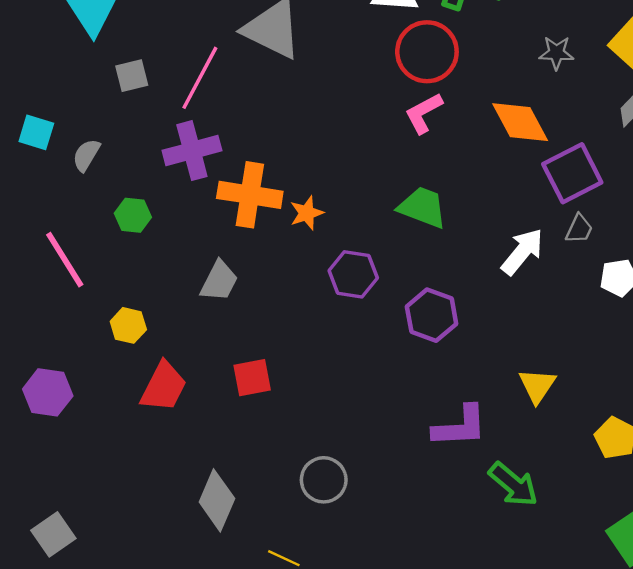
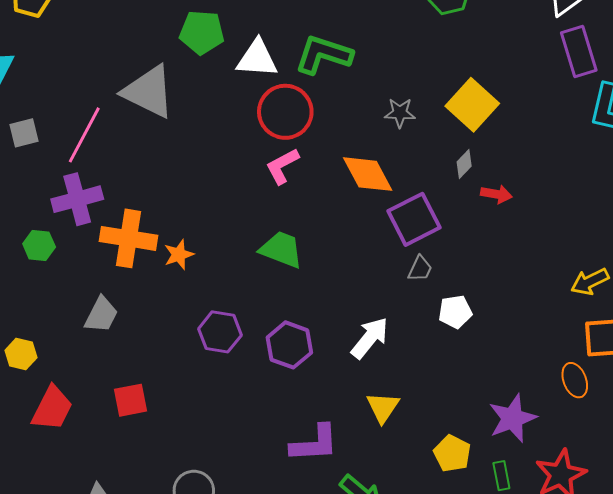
green hexagon: (133, 215) -> (39, 245), moved
white arrow: (522, 252) -> (370, 338), moved
purple hexagon: (353, 274) -> (220, 332), moved

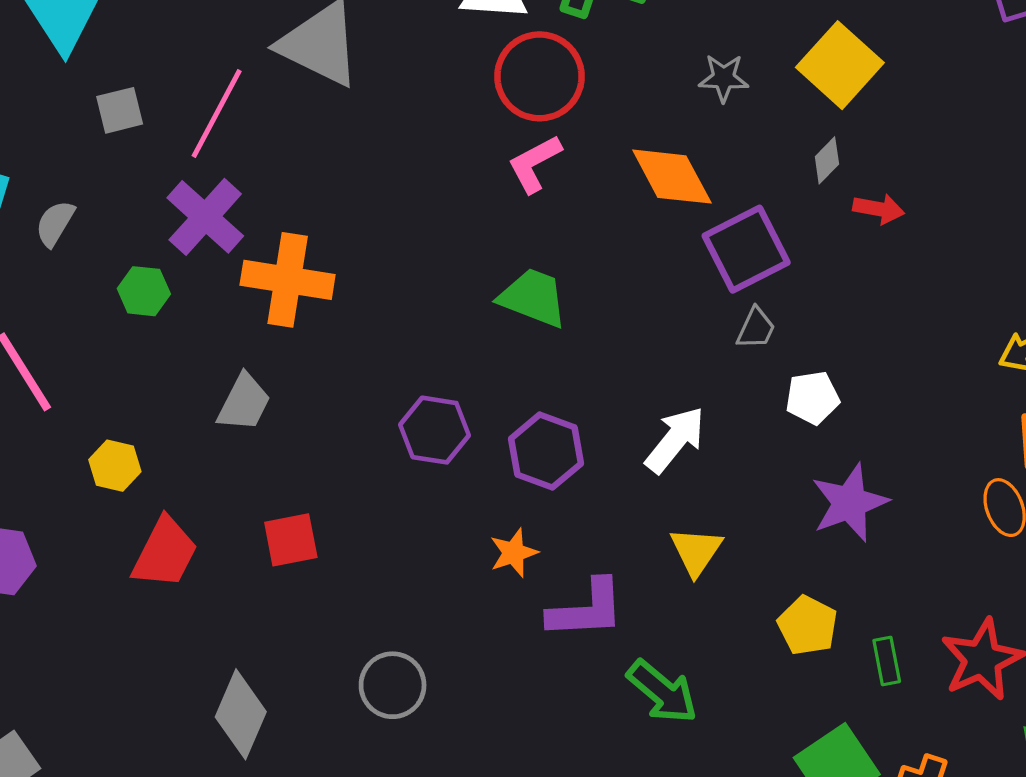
purple cross: (77, 199) -> (205, 217), turned -33
orange star: (179, 254) -> (514, 553), moved
purple star: (512, 418) -> (850, 503), moved

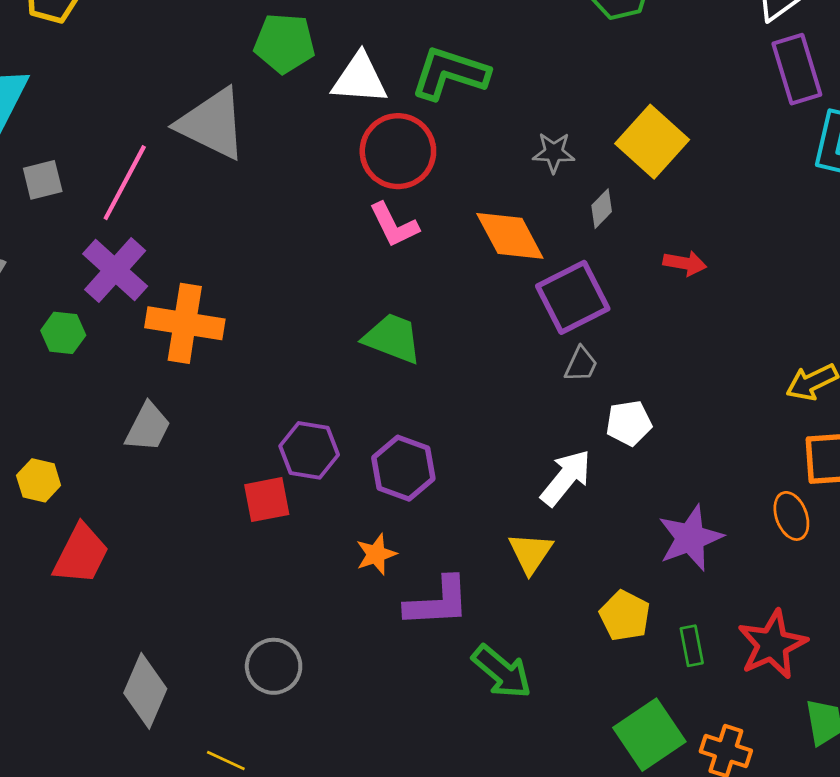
gray diamond: (827, 160) -> (602, 209), moved
pink L-shape: (535, 164) -> (394, 225), turned -88
white arrow: (675, 440) -> (566, 478), moved
purple star: (850, 503) -> (690, 538), moved
red square: (291, 540) -> (267, 500), moved

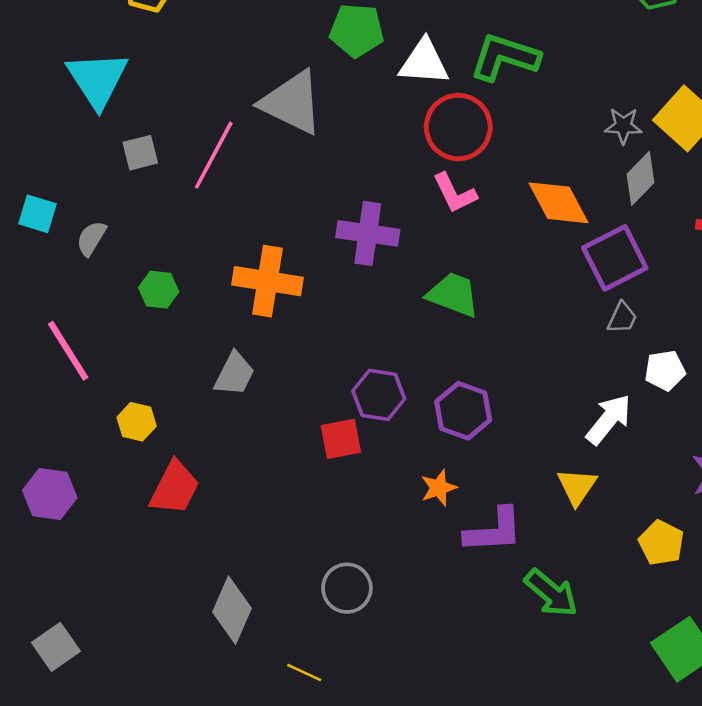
gray star: (554, 153) -> (623, 126), moved
gray diamond: (602, 209) -> (640, 178), size x1.5
purple cross: (115, 270) -> (368, 233), moved, turned -34

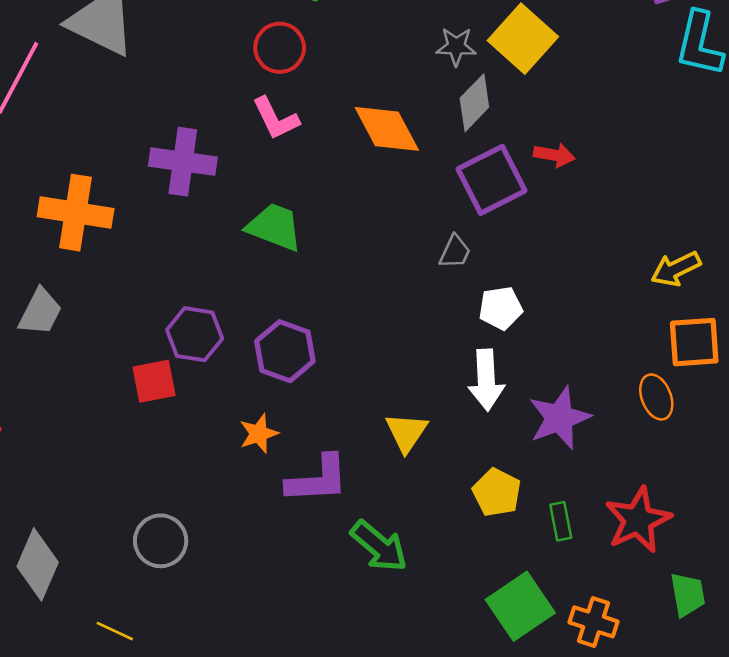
red circle: (458, 127) -> (280, 48), size x0.7
purple square: (615, 258) -> (491, 180), moved
white arrow: (609, 419) -> (486, 380), moved, turned 138

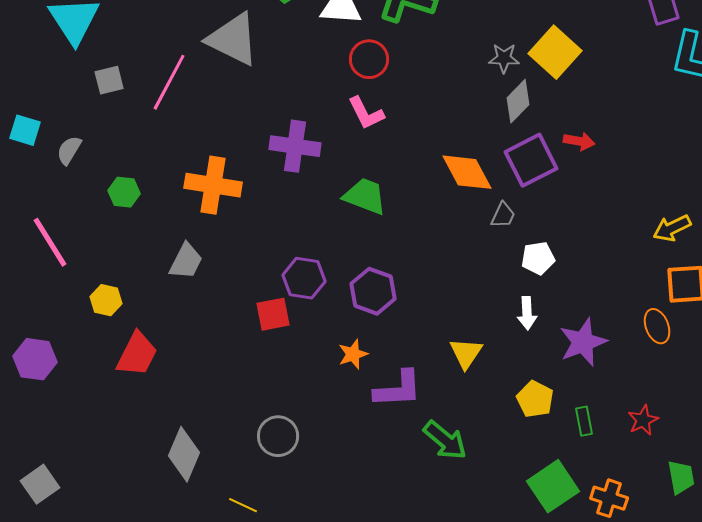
orange diamond: (387, 129) -> (467, 172), moved
white arrow: (486, 380) -> (527, 313), size x0.7
red star: (638, 520) -> (643, 420), size x0.6

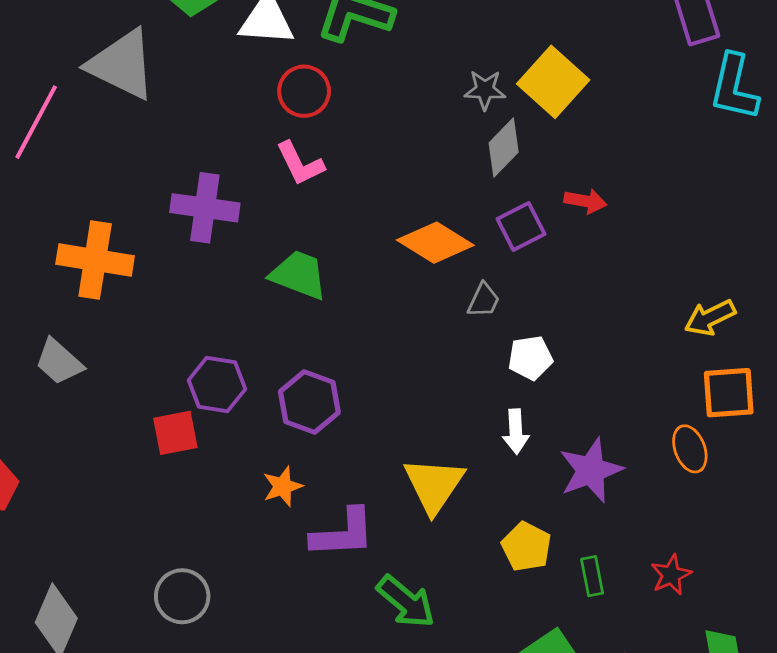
purple square: (531, 160) -> (521, 227), size x0.7
orange diamond: (467, 172) -> (435, 243), turned -30
gray trapezoid: (186, 261) -> (59, 362), turned 105
yellow triangle: (466, 353) -> (434, 485), size x1.4

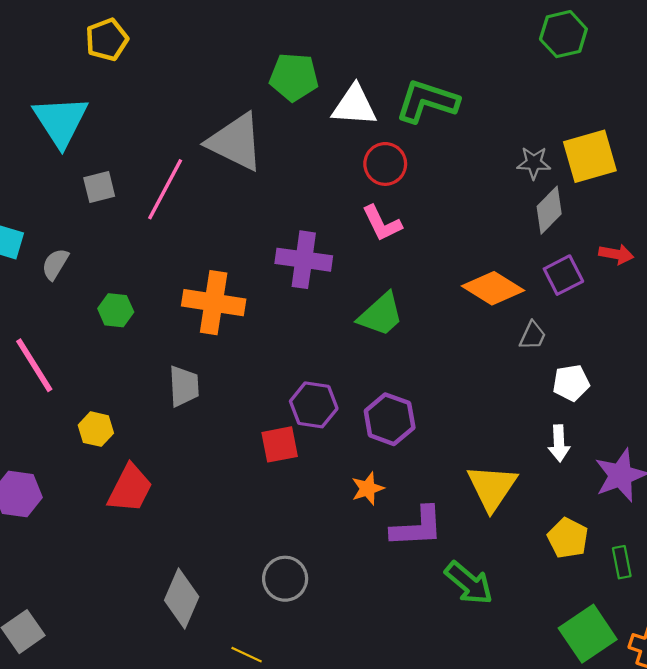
yellow square: (553, 82) -> (590, 156), turned 32
green trapezoid: (299, 275) -> (381, 315), turned 117
gray trapezoid: (59, 362) -> (184, 386), turned -135

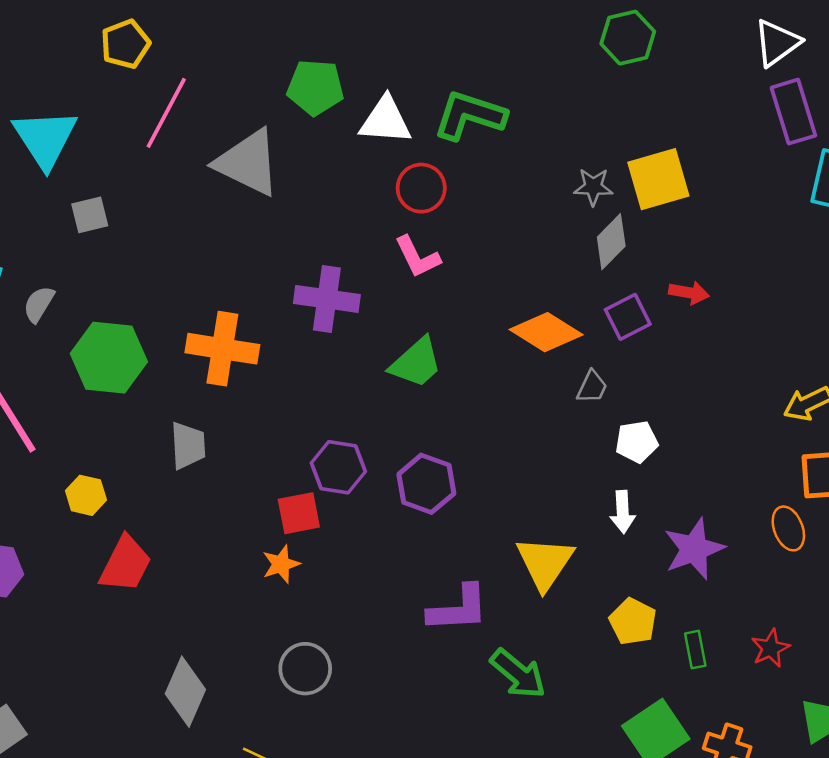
yellow pentagon: (107, 40) -> (125, 44), moved
pink line: (165, 189) -> (166, 113), moved
green hexagon: (116, 310) -> (109, 358), size x1.8
orange star: (368, 488) -> (281, 564), moved

